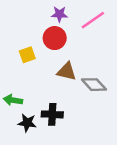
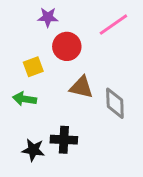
purple star: (59, 14) -> (48, 17), moved
gray diamond: (94, 85) -> (115, 103), turned 40
green arrow: (13, 100) -> (25, 99), moved

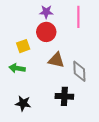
purple star: (48, 17) -> (46, 12), moved
pink line: (113, 25) -> (78, 17), turned -55
black cross: (64, 140) -> (64, 96), moved

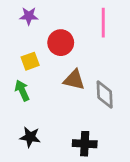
purple star: (46, 12) -> (29, 16), moved
green arrow: (17, 68) -> (22, 90), turned 56
black cross: (64, 96) -> (85, 144), moved

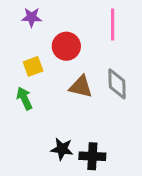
gray diamond: (105, 94) -> (117, 84), moved
black star: (30, 137) -> (62, 149), moved

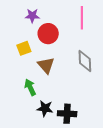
purple star: (32, 17) -> (32, 16), moved
brown triangle: (81, 87) -> (46, 65), moved, turned 36
green arrow: (24, 98) -> (30, 87), moved

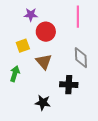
green arrow: (30, 87) -> (15, 74), moved, turned 42
black cross: (67, 114) -> (69, 85), moved

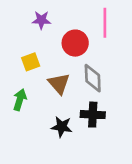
red circle: (46, 32) -> (75, 43), moved
gray diamond: (81, 58) -> (93, 78), moved
black star: (43, 103) -> (62, 127), moved

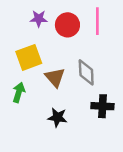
red circle: (75, 43) -> (67, 25), moved
yellow square: (31, 62) -> (29, 57), size x1.5
black cross: (93, 115) -> (102, 106), moved

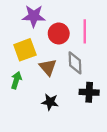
purple star: (39, 19) -> (34, 16), size x1.5
pink line: (97, 21) -> (85, 31), moved
red circle: (67, 25) -> (59, 34), moved

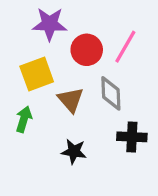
pink line: (85, 31) -> (125, 47), turned 30

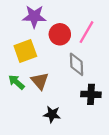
brown triangle: (71, 100) -> (40, 81), moved
green arrow: (24, 119) -> (16, 82), turned -66
black star: (74, 151) -> (52, 114), moved

